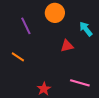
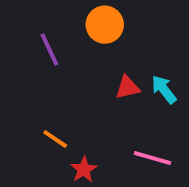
cyan arrow: (86, 29) -> (164, 89), moved
orange line: (18, 57) -> (55, 139), moved

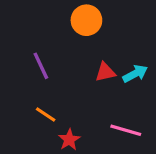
purple line: (49, 49) -> (41, 66), moved
cyan arrow: (164, 89) -> (135, 74), turned 100

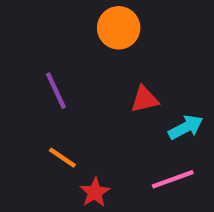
cyan arrow: (135, 74) -> (186, 127), moved
pink line: (126, 130) -> (173, 179), turned -36

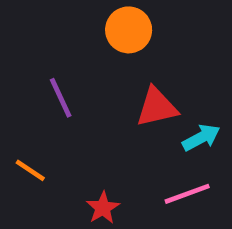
red triangle: (145, 99) -> (157, 107), size x1.4
orange line: (62, 158) -> (30, 170), moved

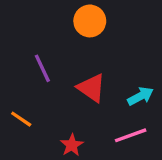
red triangle: (157, 107) -> (91, 88), moved, turned 48

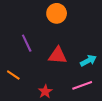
red triangle: (91, 88) -> (58, 56), turned -30

